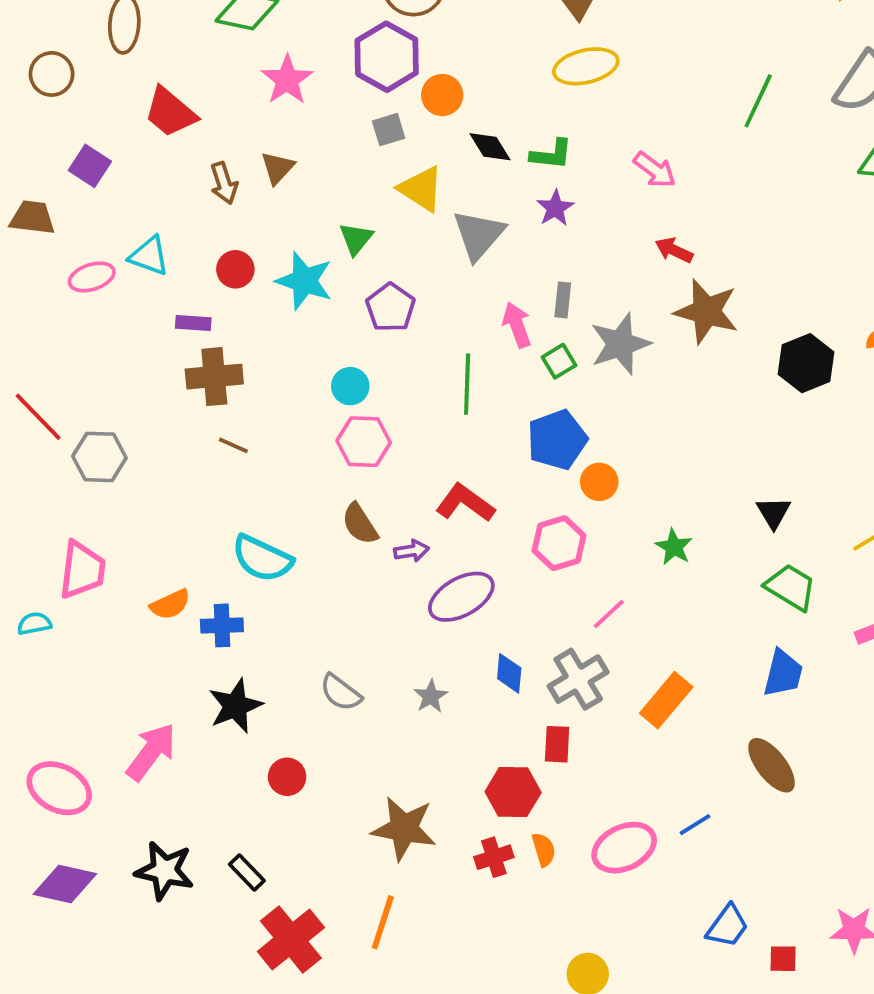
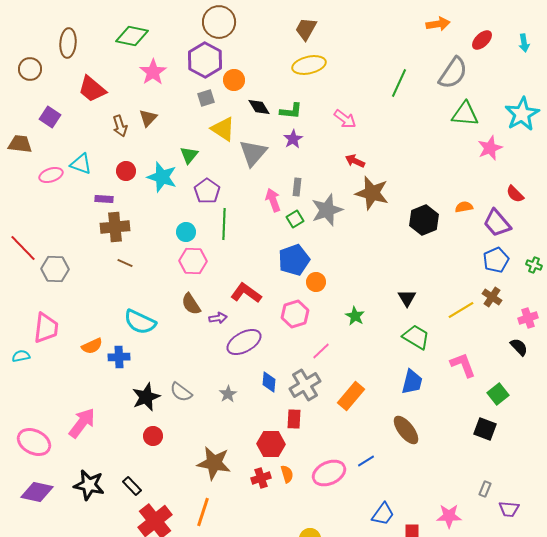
green line: (467, 384) -> (224, 224), moved
black star: (235, 706) -> (146, 397), moved

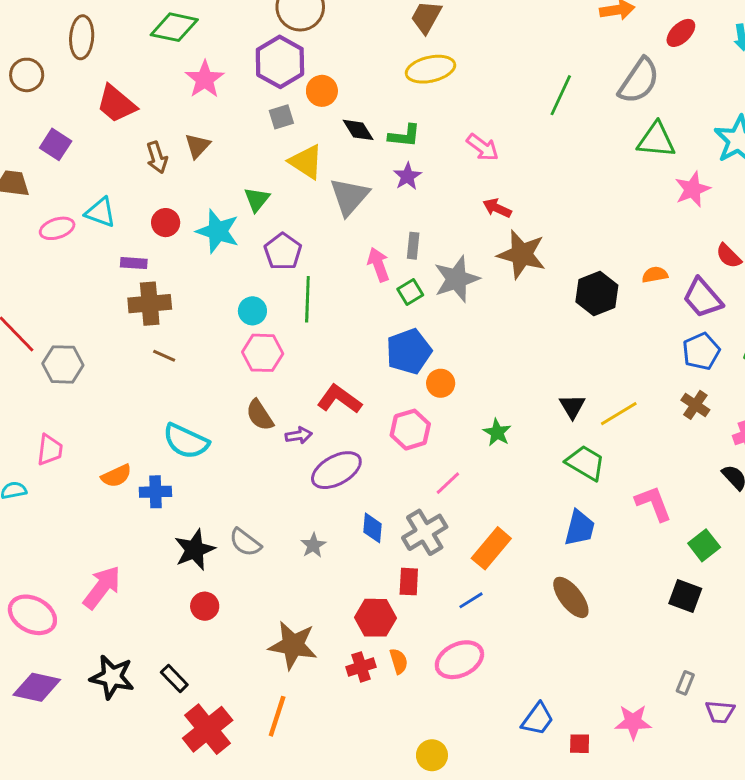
yellow line: (461, 310) -> (619, 414), moved
pink trapezoid: (46, 328) -> (50, 450), size x0.7
blue line: (366, 461) -> (471, 600), moved

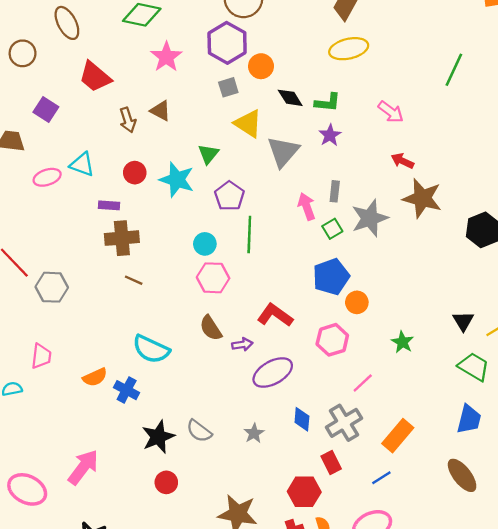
brown ellipse: (82, 37) -> (67, 23), turned -32
brown triangle: (197, 146) -> (160, 111), turned -45
blue cross: (155, 492) -> (127, 390), turned 30
red rectangle: (409, 582) -> (331, 463), turned -30

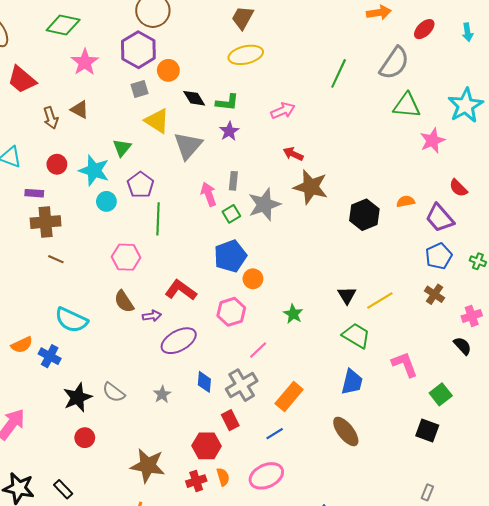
pink arrow: (391, 112) -> (283, 111), turned -60
cyan circle: (205, 244) -> (106, 201), moved

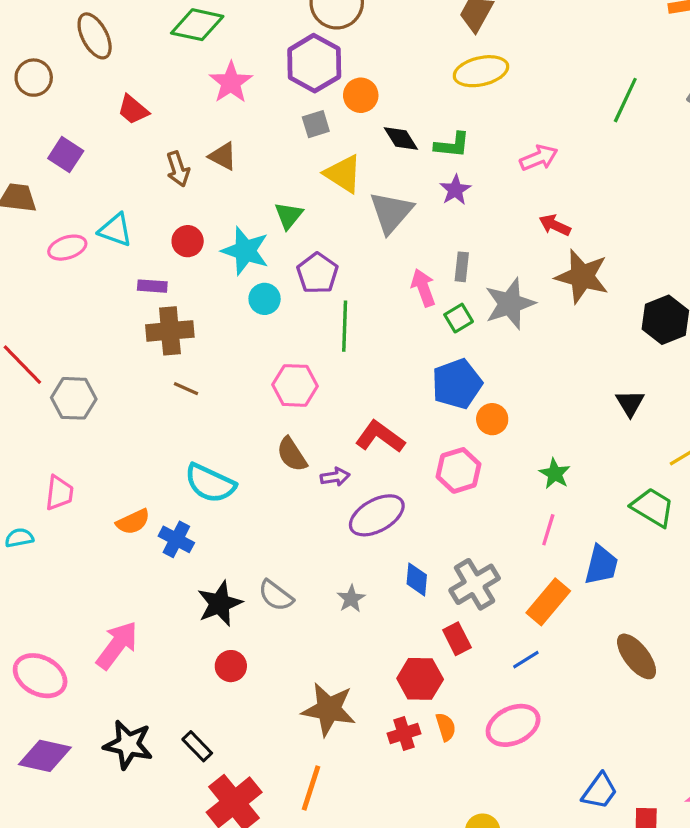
red trapezoid: (22, 80) -> (133, 110), size x0.7
black triangle: (347, 295) -> (630, 403), moved
pink line: (258, 350) -> (548, 530), moved, turned -30
blue trapezoid: (352, 382) -> (601, 565), moved

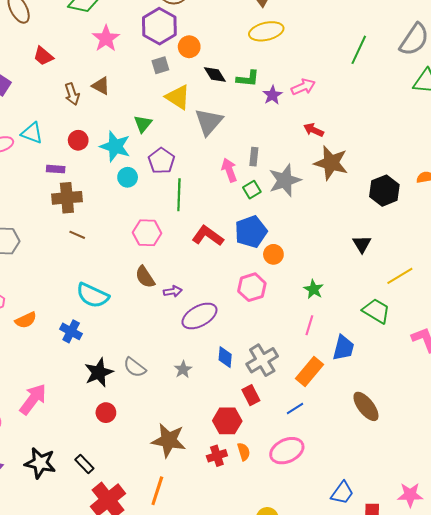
purple star: (455, 190) -> (272, 95), moved
red L-shape: (380, 437) -> (208, 236), moved
orange semicircle: (133, 522) -> (26, 320), moved

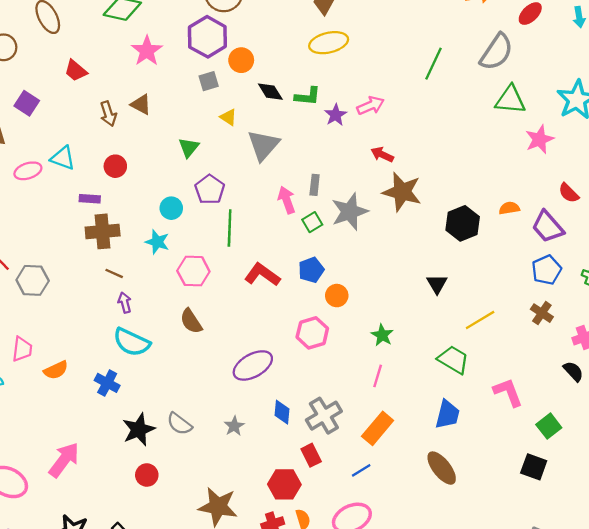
yellow triangle: (178, 97) -> (228, 117), size x0.6
cyan star: (115, 146) -> (157, 242), moved, size x0.7
blue pentagon: (251, 232) -> (311, 270), size x0.7
purple arrow: (173, 291) -> (125, 303), moved, turned -96
blue trapezoid: (343, 348) -> (447, 414), moved

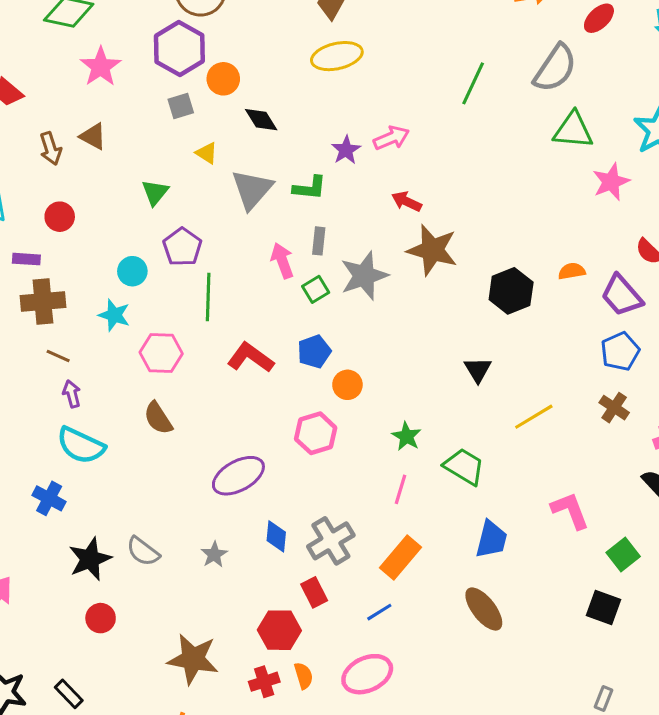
green L-shape: (308, 96) -> (310, 188), moved
green trapezoid: (453, 360) -> (464, 467), moved

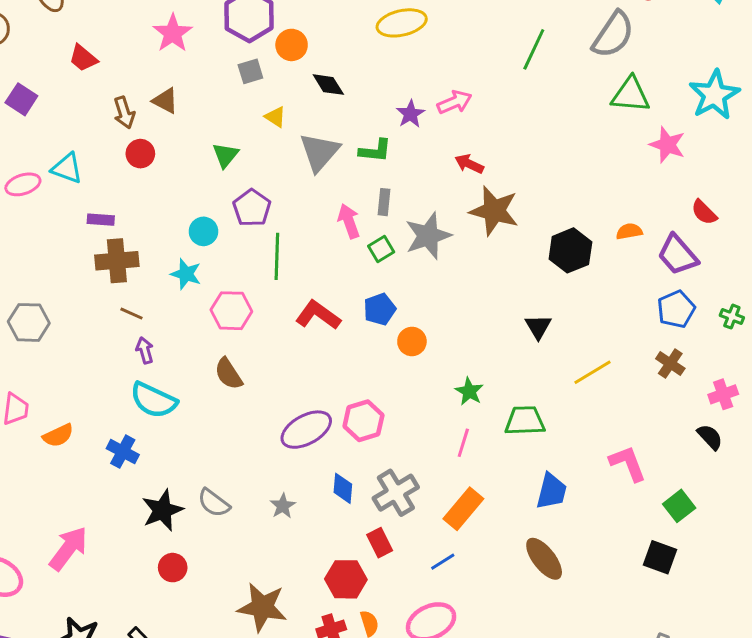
pink star: (611, 182) -> (667, 145), turned -30
red circle: (60, 217) -> (140, 154), moved
pink hexagon: (316, 433) -> (363, 421), moved
green trapezoid: (464, 467) -> (525, 421), turned -33

